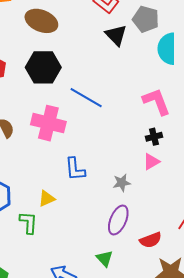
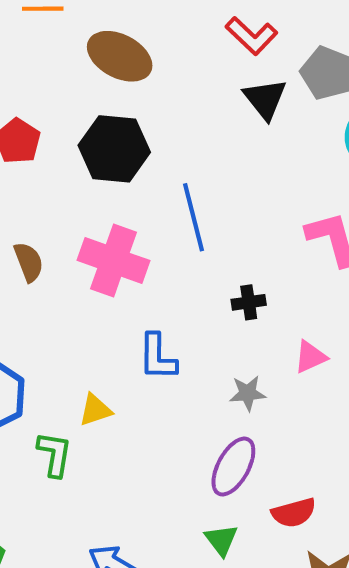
blue line: (86, 98) -> (193, 217), turned 40
black cross: (154, 137) -> (249, 302), moved
green triangle: (104, 258) -> (221, 540), moved

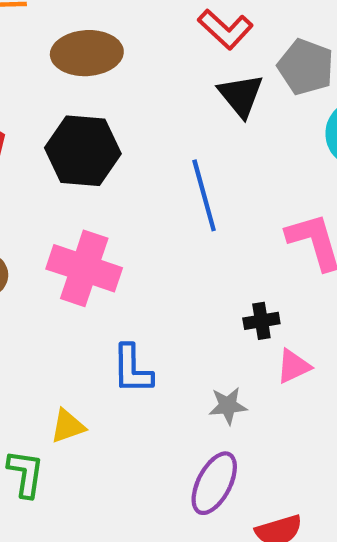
brown ellipse: (120, 56) -> (87, 53), turned -30
blue line: (193, 217) -> (204, 195), moved
black cross: (249, 302) -> (261, 321), moved

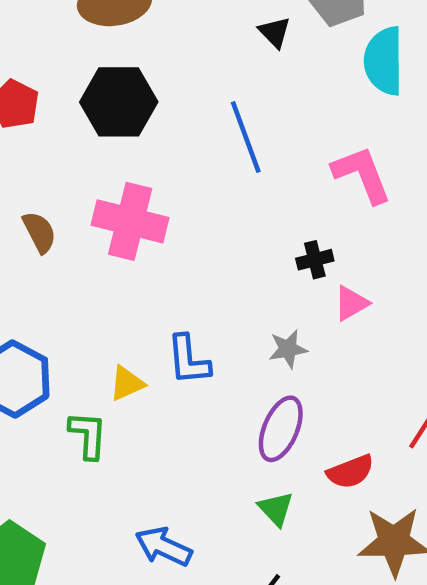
black triangle: (241, 95) -> (275, 32), size x0.7
blue L-shape: (132, 369) -> (188, 360), moved

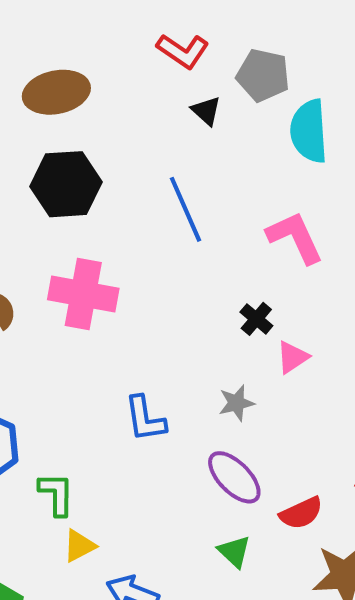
black cross: (315, 260) -> (256, 319), turned -32
yellow triangle: (127, 383) -> (79, 546), moved
purple ellipse: (281, 429) -> (234, 477), turned -64

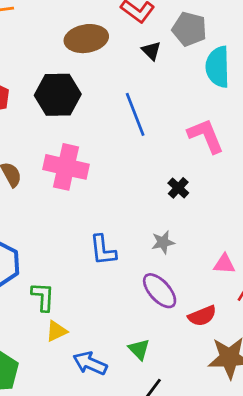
brown ellipse: (56, 92) -> (86, 39), moved
pink triangle: (292, 357) -> (224, 264), moved, turned 35
green triangle: (234, 552) -> (139, 349), moved

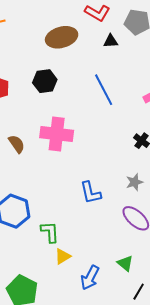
black triangle: (151, 51) -> (111, 41), turned -42
black hexagon: (58, 95) -> (45, 81), size x0.7
blue arrow: (90, 363) -> (90, 278), turned -80

